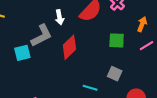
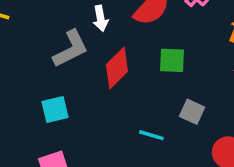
green square: (117, 40) -> (172, 60), moved
cyan square: (22, 53) -> (55, 109), moved

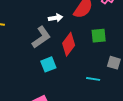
white arrow: (101, 18) -> (56, 18), turned -80
cyan square: (55, 109) -> (48, 64), moved

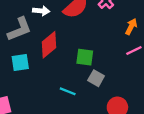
green square: (99, 36) -> (85, 57), moved

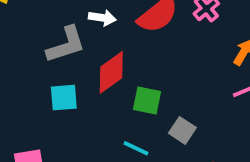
green square: (85, 57) -> (147, 100), moved

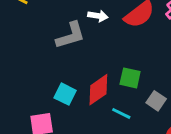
red diamond: (111, 72) -> (98, 90), moved
cyan square: (64, 98) -> (65, 94), moved, turned 30

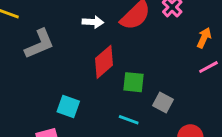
gray L-shape: (71, 35) -> (39, 44), moved
red diamond: (98, 90) -> (104, 62), moved

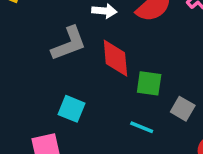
gray L-shape: (39, 44) -> (69, 44), moved
red diamond: (104, 62) -> (115, 58), turned -56

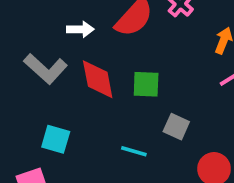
gray L-shape: (69, 44) -> (46, 69), turned 69
green square: (149, 83) -> (146, 84), moved

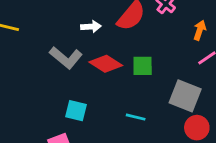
red diamond: (98, 79) -> (106, 64), turned -44
gray square: (176, 127) -> (185, 96), moved, size x1.6

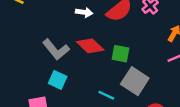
gray L-shape: (66, 58) -> (56, 49), moved
gray square: (185, 96) -> (135, 81), moved

